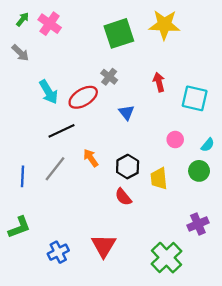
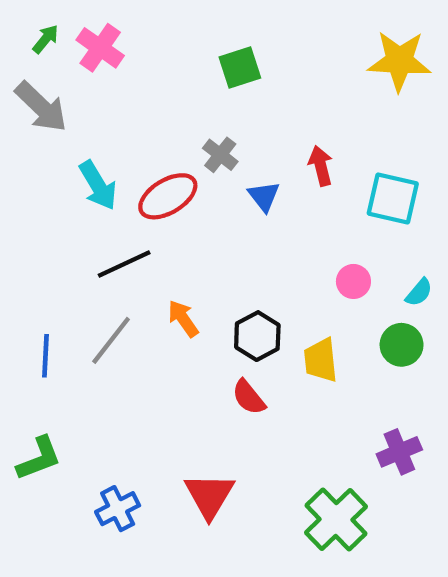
yellow star: (164, 25) -> (399, 61), moved
green square: (119, 33) -> (240, 67), size x0.7
gray arrow: (20, 53) -> (41, 107), size x1.5
blue triangle: (126, 112) -> (264, 196), moved

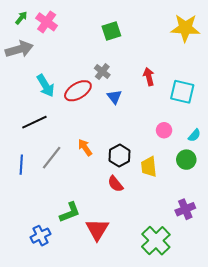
gray arrow: (41, 107) -> (19, 49), turned -60
blue triangle: (264, 196) -> (114, 97), moved
black line: (124, 264) -> (34, 122), moved
green L-shape: (39, 458) -> (70, 212), moved
blue cross: (118, 509) -> (40, 236), moved

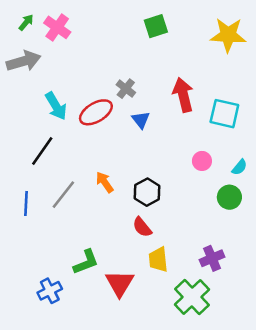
green square: (111, 31) -> (156, 26), moved
red arrow: (149, 77) -> (183, 95), size x1.5
black line: (34, 122) -> (42, 151), turned -30
yellow trapezoid: (149, 167) -> (158, 260), moved
purple cross: (185, 209) -> (212, 258), moved

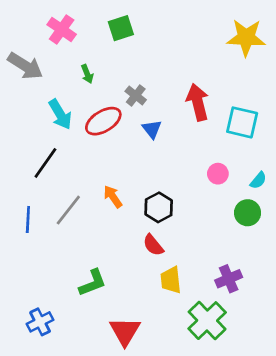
green arrow: (26, 22) -> (87, 74), moved, turned 119
green square: (156, 26) -> (121, 28), moved
gray arrow: (24, 61) -> (25, 66), turned 48
red triangle: (120, 283) -> (125, 331), moved
blue cross: (50, 291) -> (40, 322), moved

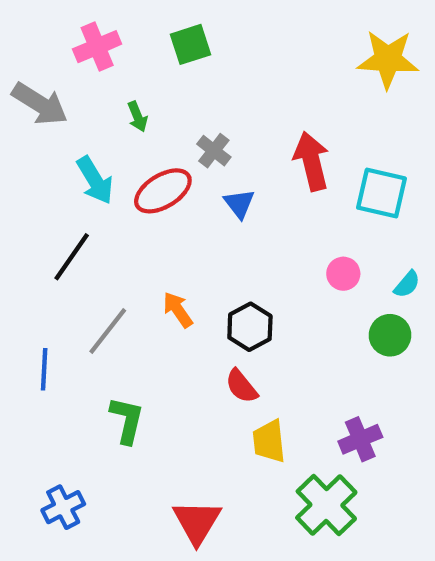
pink cross: (62, 29) -> (97, 47), turned 32
blue line: (28, 219) -> (44, 369), moved
green L-shape: (93, 283) -> (127, 420), moved, turned -56

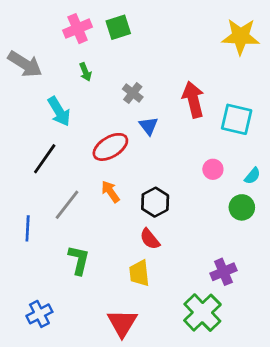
pink cross: (97, 47) -> (78, 29), moved
red ellipse: (163, 191) -> (110, 147), moved
yellow trapezoid: (269, 441) -> (139, 273), moved

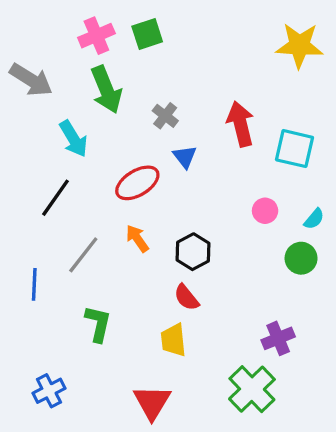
green arrow: (85, 72) -> (106, 90), size x2.0

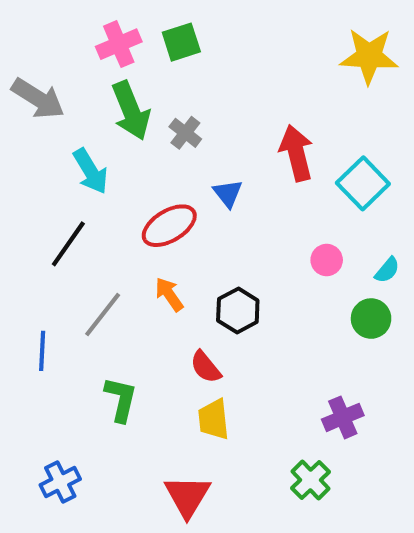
gray cross: (165, 116) -> (185, 133), moved
cyan square: (294, 149) -> (363, 183), turned 33
red semicircle: (186, 297) -> (206, 367), moved
green cross: (252, 389) -> (310, 480), size x0.7

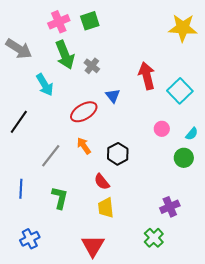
black line: (68, 244) -> (19, 122), moved
blue line: (42, 351) -> (21, 189), moved

